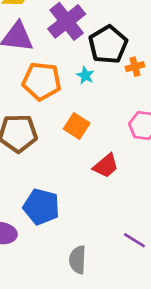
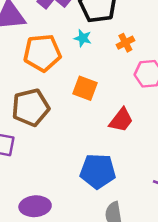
orange cross: (135, 67) -> (125, 43), moved
blue pentagon: (41, 207) -> (98, 171), moved

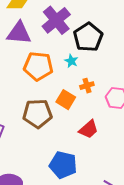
orange cross: (125, 43) -> (87, 86), moved
brown pentagon: (31, 107) -> (37, 114), moved

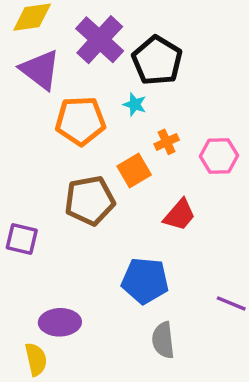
purple triangle: (19, 33) -> (40, 70), turned 40
orange square: (66, 100) -> (134, 170), turned 36

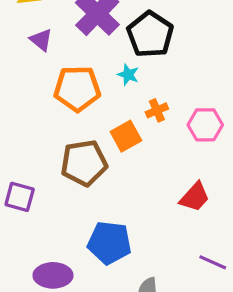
purple triangle: (40, 70) -> (41, 40), size x0.6
red trapezoid: (179, 215) -> (195, 197), moved
blue pentagon: (145, 281) -> (109, 243), moved

